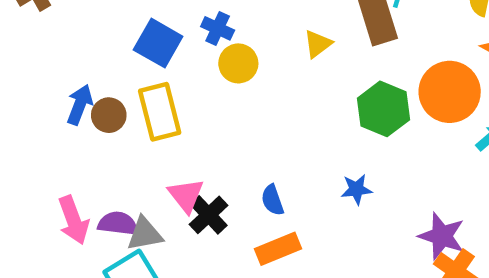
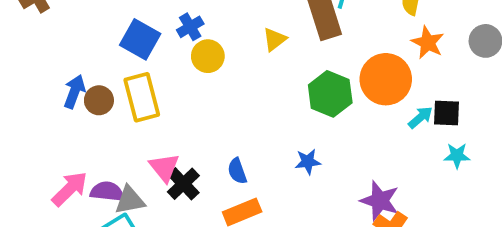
blue cross: (218, 28) -> (190, 27), turned 35
pink arrow: (73, 220) -> (70, 189), turned -114

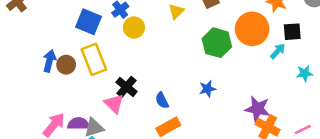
black square: (446, 113) -> (292, 32), moved
black cross: (183, 184) -> (126, 87), moved

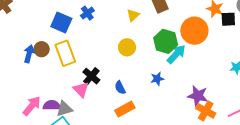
yellow circle: (134, 27) -> (127, 47), moved
black square: (292, 32) -> (228, 19), moved
cyan arrow: (278, 51) -> (176, 54), moved, size x1.5
brown circle: (66, 65) -> (42, 49), moved

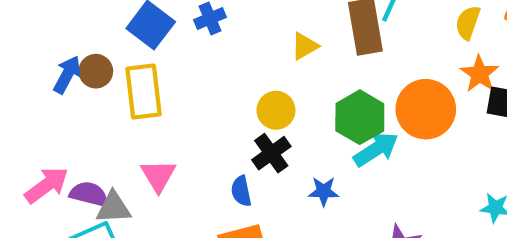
black cross: (91, 76) -> (271, 153), moved

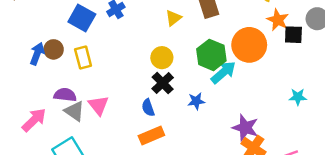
yellow rectangle: (143, 92) -> (83, 57), size x0.7
purple semicircle: (89, 194) -> (65, 95), moved
gray triangle: (114, 208) -> (74, 111), moved, turned 45

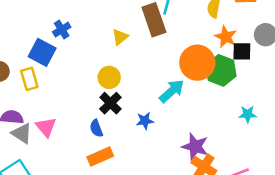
blue square: (82, 18) -> (42, 52), moved
green hexagon: (211, 55) -> (221, 70), moved

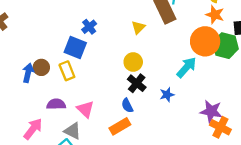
orange star: (226, 37) -> (215, 15), moved
gray triangle: (22, 133) -> (73, 131), moved
orange rectangle: (100, 156) -> (120, 126), moved

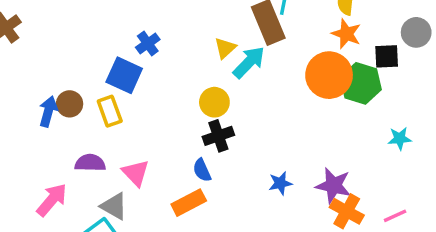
cyan arrow: (186, 67) -> (249, 62), moved
black cross: (137, 83) -> (218, 136), turned 30
blue star: (167, 95) -> (280, 183), moved

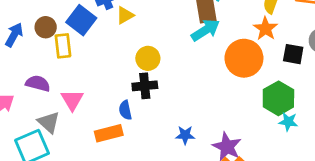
yellow triangle: (225, 48) -> (125, 15), moved
cyan arrow: (249, 62) -> (205, 30), moved
green hexagon: (361, 83) -> (278, 98), moved
brown circle: (70, 104) -> (46, 27), moved

